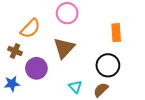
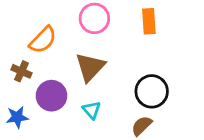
orange rectangle: (116, 33) -> (149, 21), moved
cyan triangle: (75, 87) -> (92, 110), moved

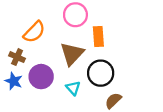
orange rectangle: (149, 21) -> (98, 36), moved
black circle: (152, 91) -> (101, 73), moved
blue star: (17, 117) -> (14, 81), moved, turned 30

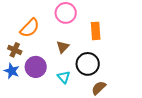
orange rectangle: (98, 36) -> (96, 31), moved
brown triangle: (72, 54) -> (63, 47), size x0.6

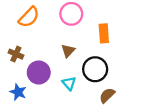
orange semicircle: (30, 28) -> (29, 17), moved
blue star: (12, 71) -> (18, 92), moved

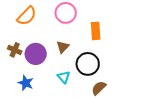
purple circle: (39, 72) -> (36, 54), moved
blue star: (18, 92) -> (26, 83), moved

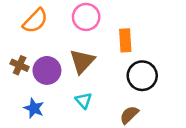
brown triangle: (63, 47) -> (82, 61), size x1.5
black circle: (88, 64) -> (142, 76), moved

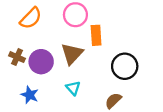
orange rectangle: (125, 40) -> (96, 35), moved

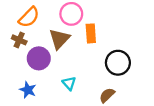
brown triangle: (72, 54) -> (59, 39), moved
brown cross: (17, 57) -> (19, 40), moved

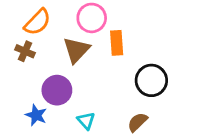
purple circle: (39, 58) -> (57, 90), moved
cyan triangle: (69, 83) -> (86, 121), moved

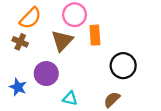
blue star: (36, 115) -> (18, 87), moved
cyan triangle: (86, 121) -> (70, 98), turned -35

